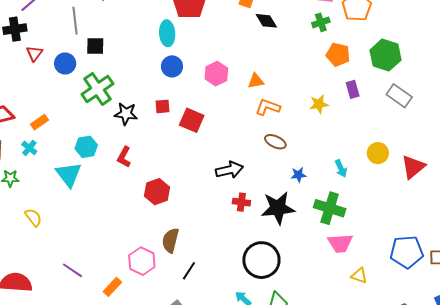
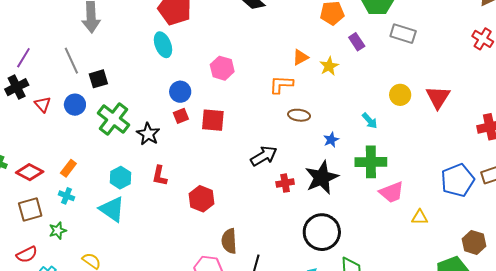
blue circle: (172, 66) -> (180, 92), moved
orange triangle: (256, 81) -> (300, 57), moved
black star: (126, 114) -> (148, 134), turned -30

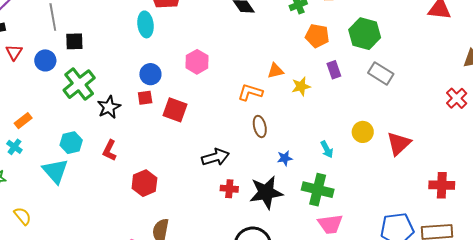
brown ellipse: (299, 115) -> (260, 126), turned 55

